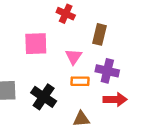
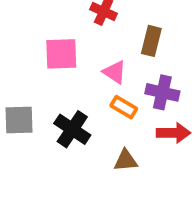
pink triangle: (73, 57) -> (115, 72), turned -30
orange rectangle: (80, 81) -> (124, 107), turned 30

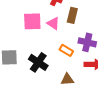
brown rectangle: (151, 41) -> (72, 15), moved
pink triangle: (115, 72) -> (53, 23), moved

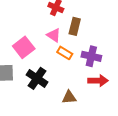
pink square: (32, 21) -> (24, 47), moved, turned -36
orange rectangle: (66, 50) -> (65, 53), moved

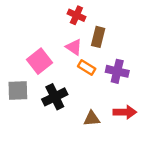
black cross: (37, 78) -> (55, 97), turned 30
red arrow: (98, 81) -> (125, 112), moved

